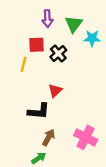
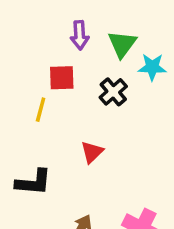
black cross: (58, 53) -> (113, 92), moved
black L-shape: (39, 111) -> (33, 182), moved

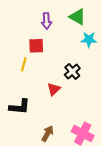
green triangle: (122, 44) -> (78, 17), moved, turned -36
black cross: (113, 92) -> (72, 72), moved

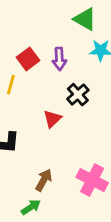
purple arrow: (47, 21) -> (59, 59), moved
red square: (36, 46) -> (28, 59), turned -35

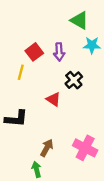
red triangle: (52, 119) -> (53, 99), turned -42
green arrow: (31, 207) -> (37, 169), turned -70

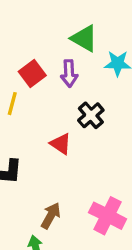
green triangle: (79, 20) -> (84, 38), moved

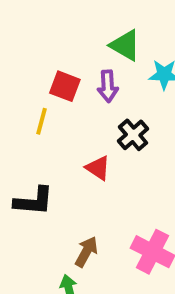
red square: (32, 73) -> (65, 86), turned -32

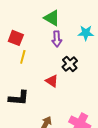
green triangle: (125, 45) -> (52, 18), moved
red square: (65, 86) -> (16, 38), moved

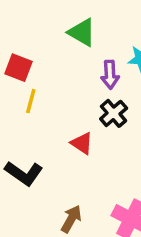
purple arrow: (57, 39) -> (110, 75), moved
black L-shape: (19, 98) -> (24, 173), turned 30

